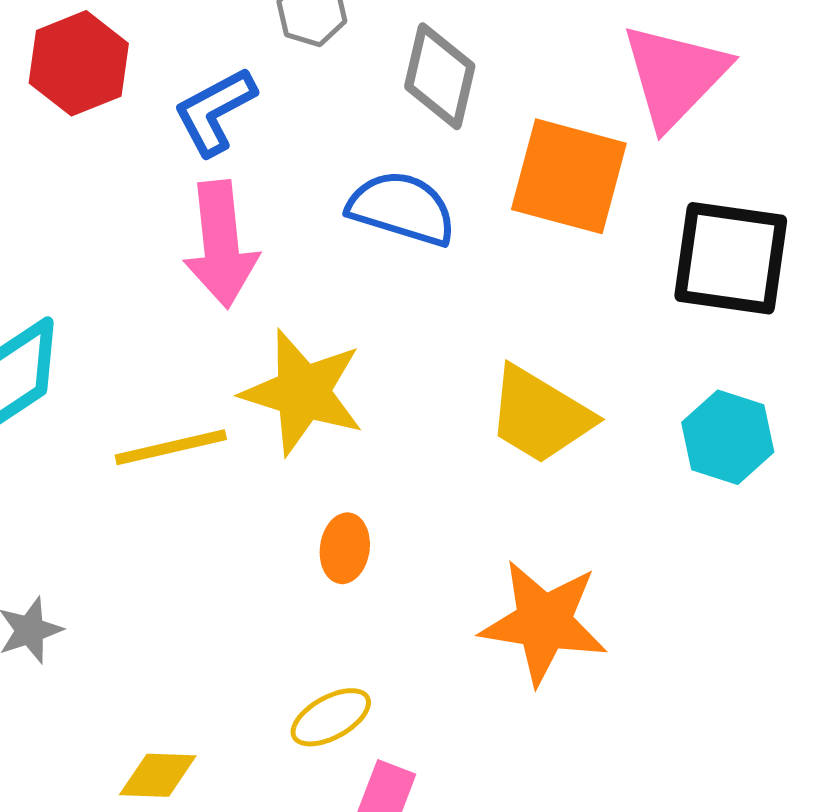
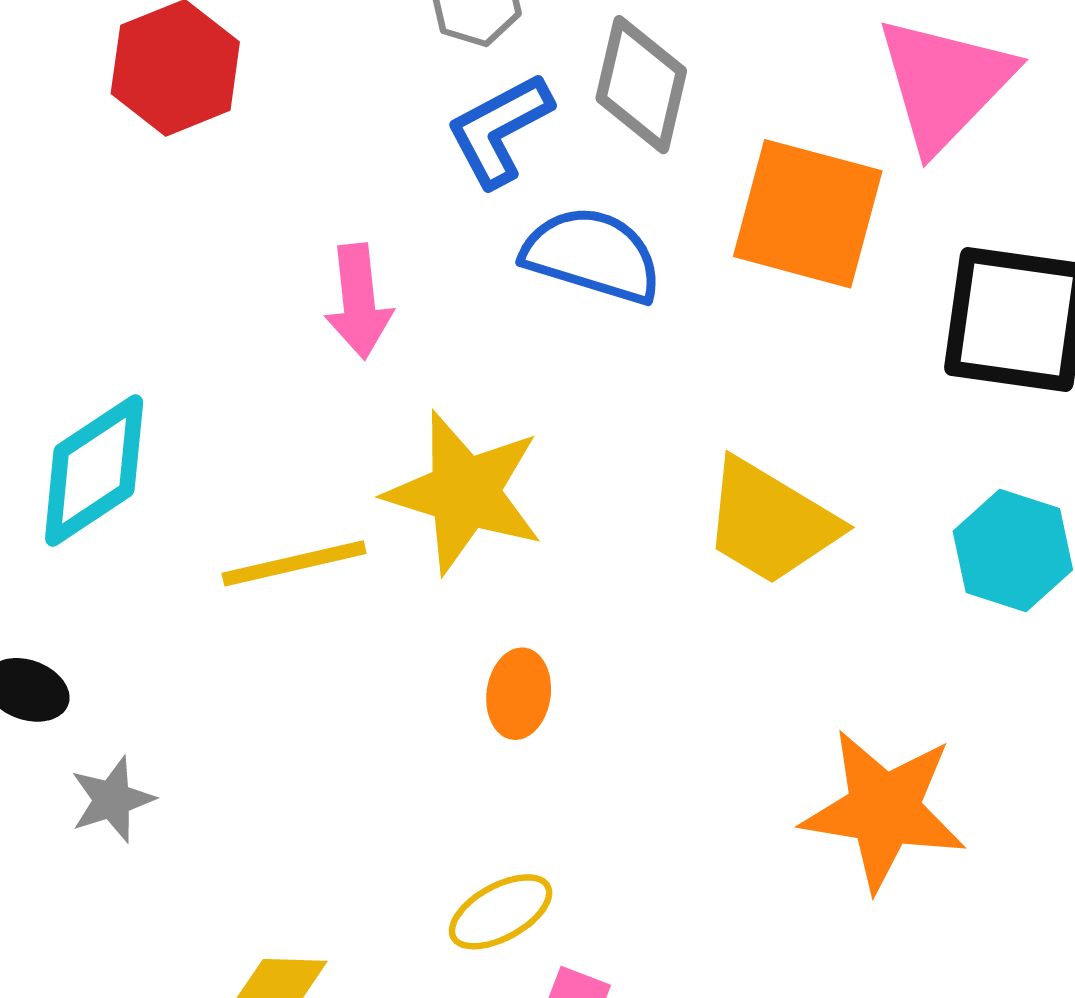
blue L-shape: (215, 111) -> (499, 130), moved
pink arrow: (221, 244) -> (359, 301), size x0.7
orange star: (544, 622) -> (884, 810), moved

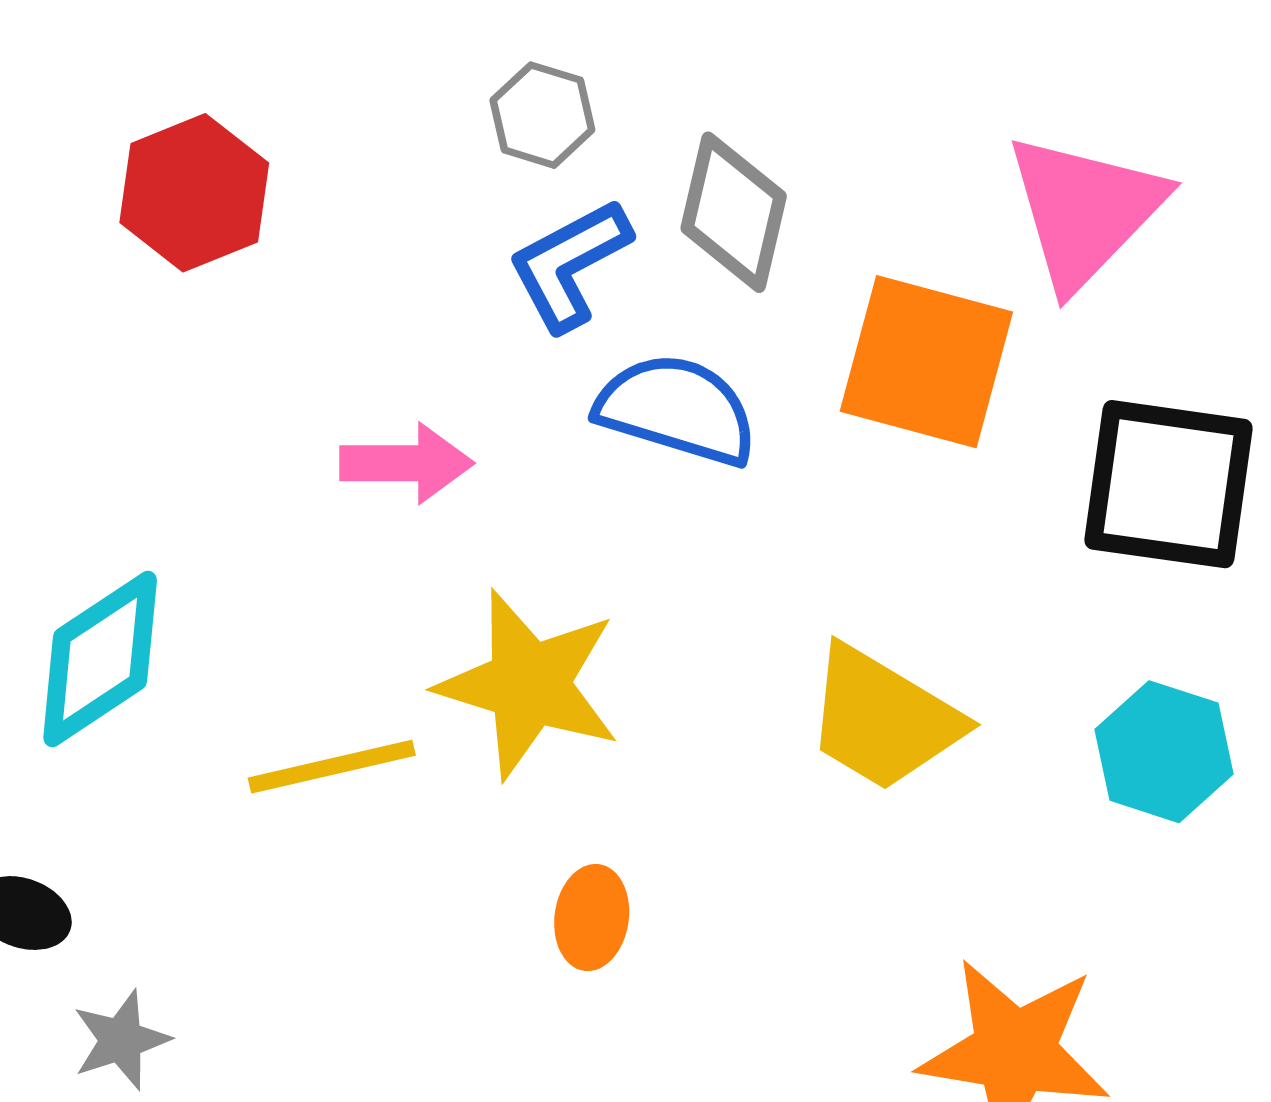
pink arrow: (359, 301) -> (406, 463), turned -84

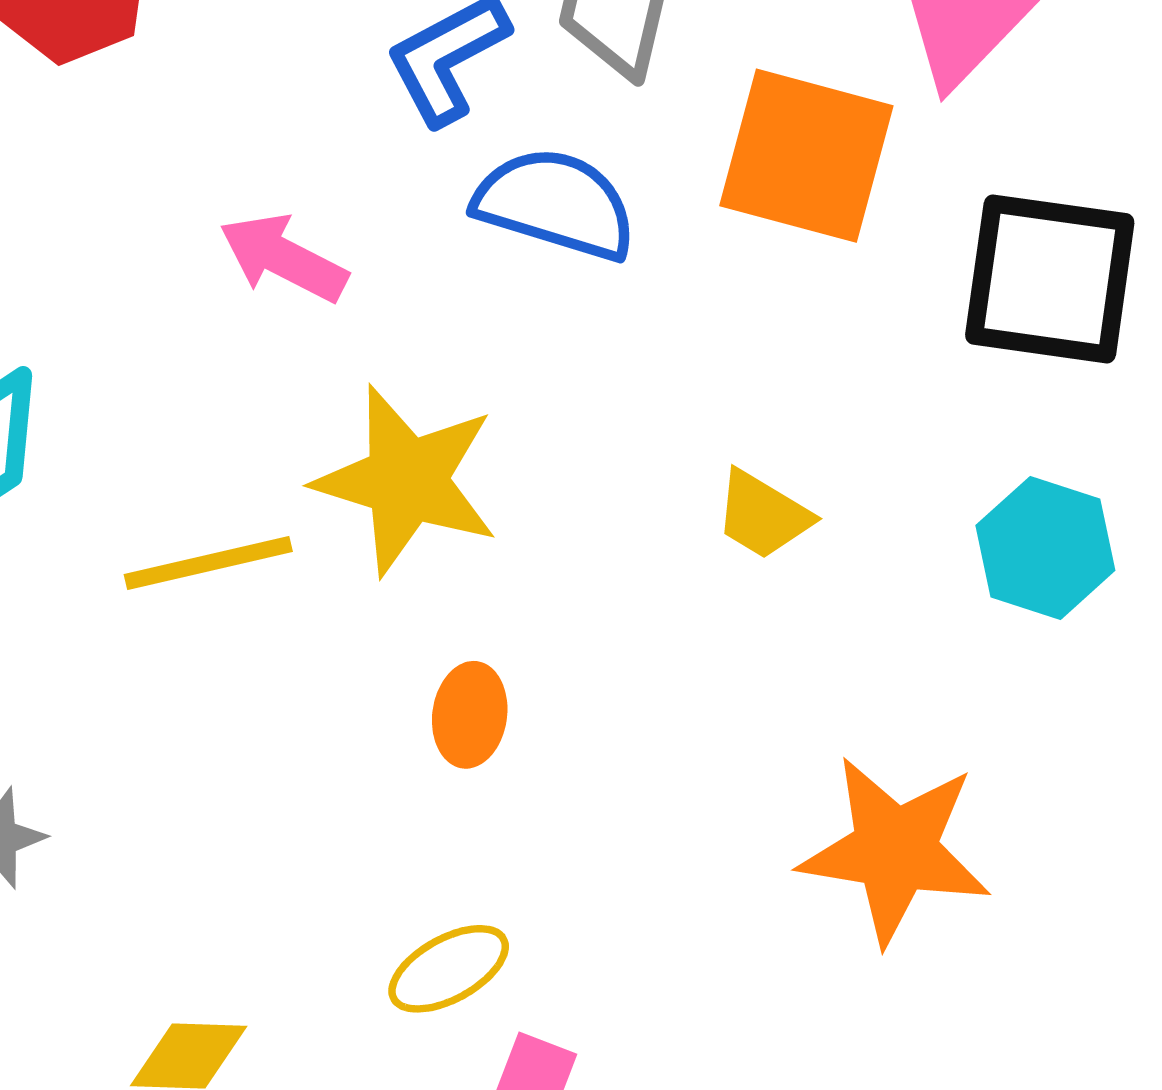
pink arrow: (406, 463) -> (283, 258), turned -153
yellow trapezoid: (883, 719) -> (763, 515), size x0.6

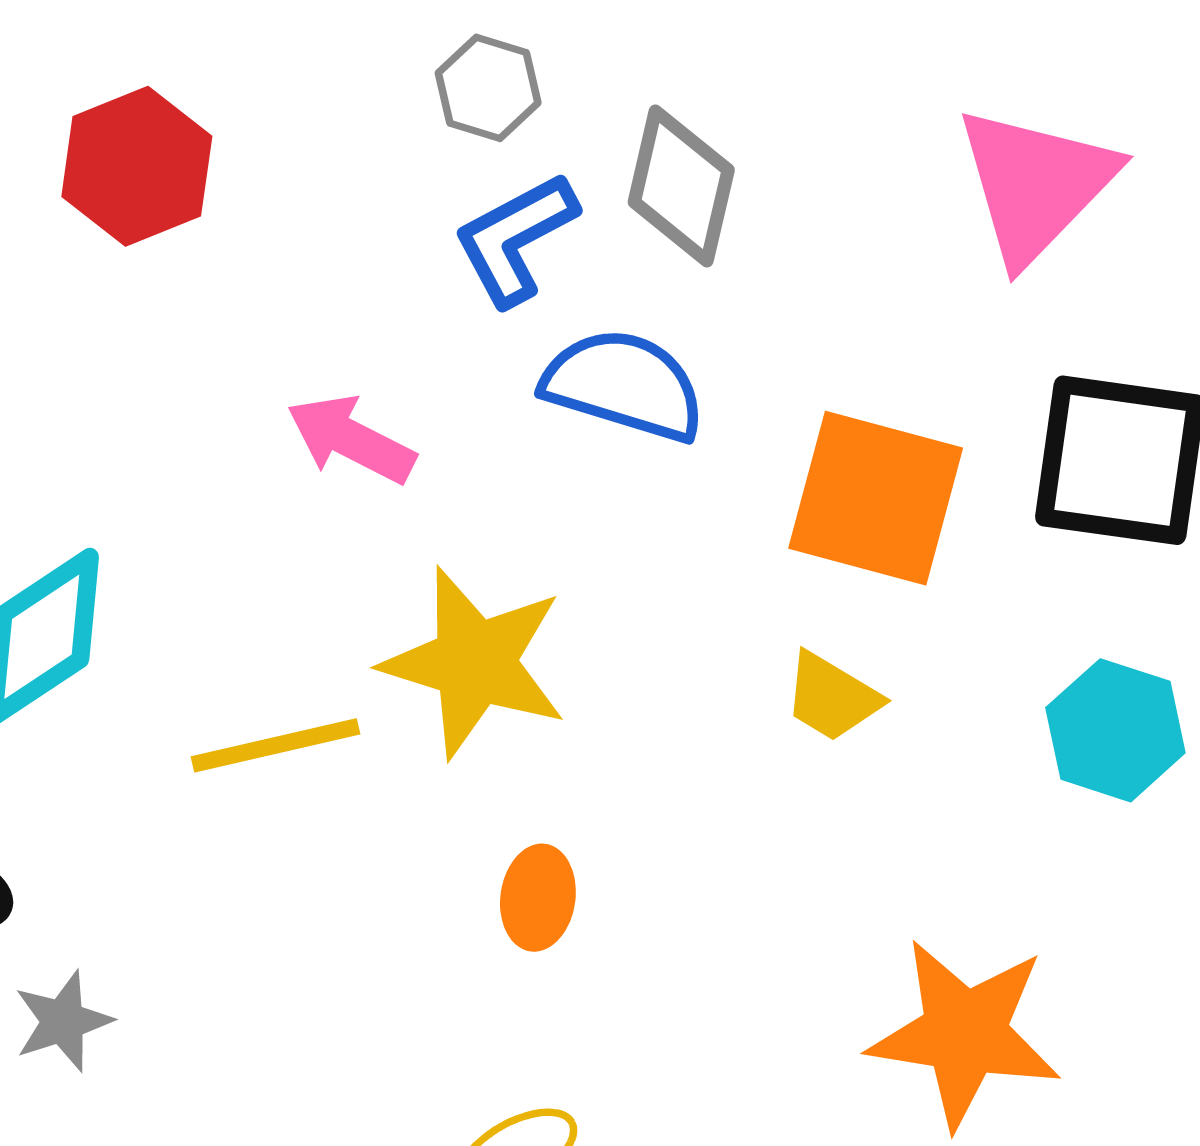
orange square: (806, 156) -> (876, 498), moved

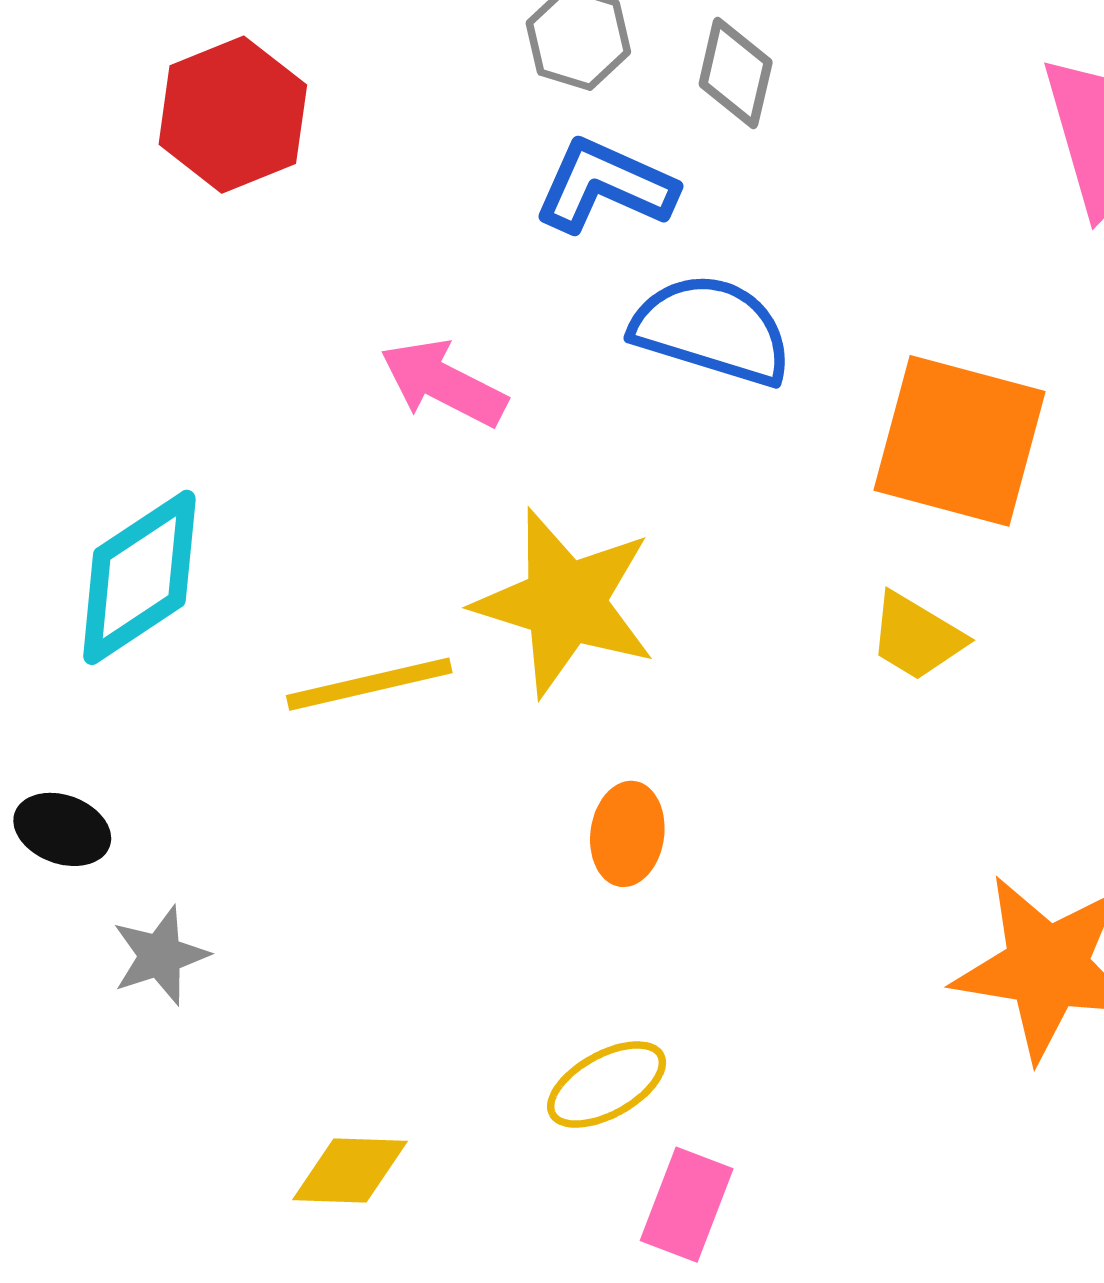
gray diamond: (681, 186) -> (736, 73), moved, size x0.7
blue L-shape: (515, 239) -> (605, 186), turned 52

